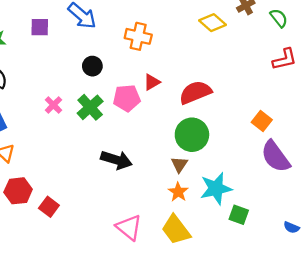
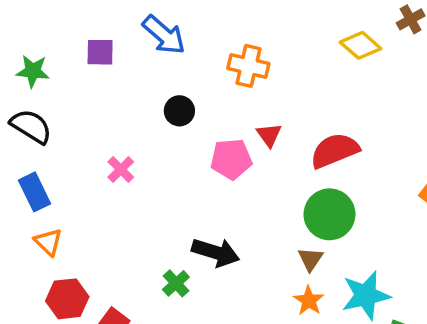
red triangle: (152, 82) -> (269, 135), turned -36
green cross: (90, 107) -> (176, 283), moved, size x0.7

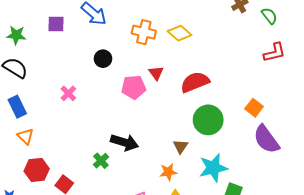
yellow diamond: (361, 45) -> (180, 33), moved
green circle: (329, 214) -> (208, 120), moved
orange star: (309, 301) -> (168, 172), moved, turned 30

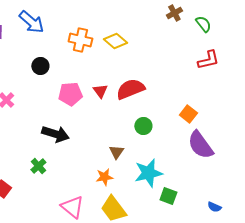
red triangle: (156, 73) -> (100, 91), moved
green circle: (208, 120) -> (143, 126), size x0.6
black arrow: (124, 142) -> (55, 134), moved

